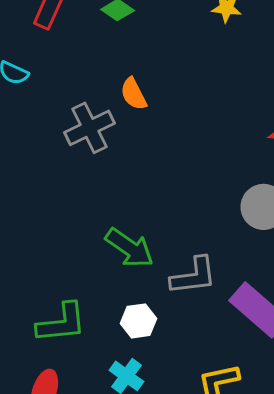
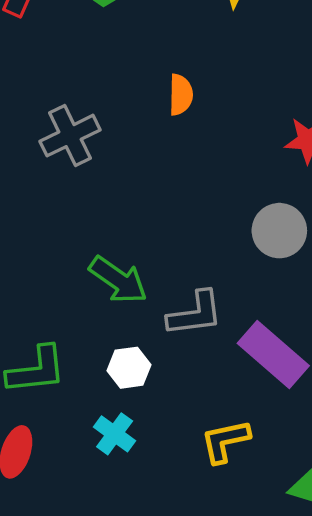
orange semicircle: (134, 94) -> (181, 95), moved, turned -152

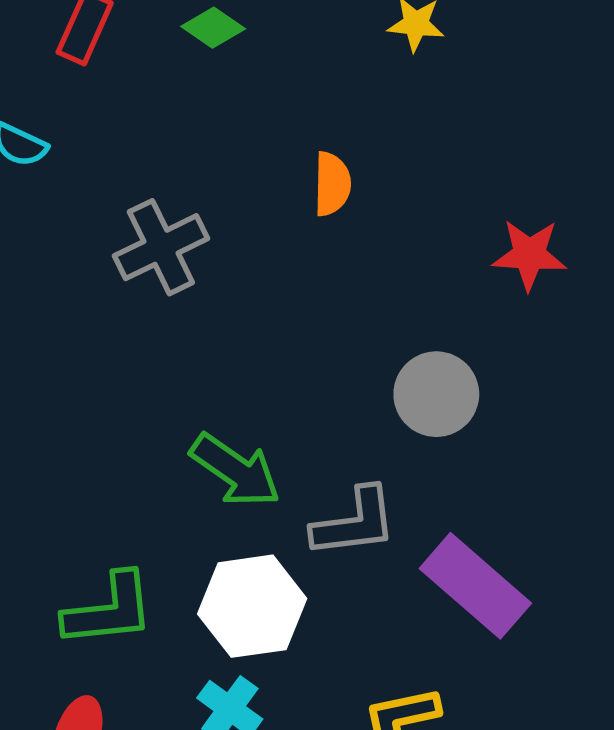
gray circle: (279, 231) -> (436, 394), moved
white hexagon: (129, 368) -> (252, 606), size x1.6

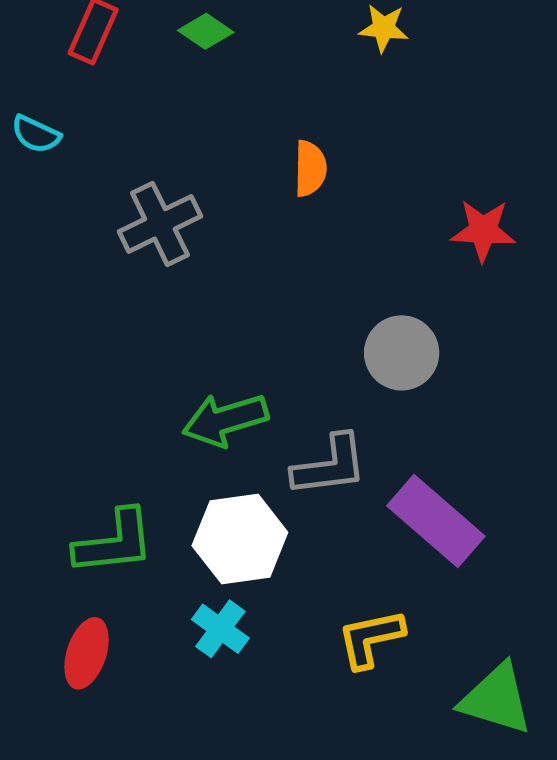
green arrow: (235, 470) -> (225, 420), turned 128

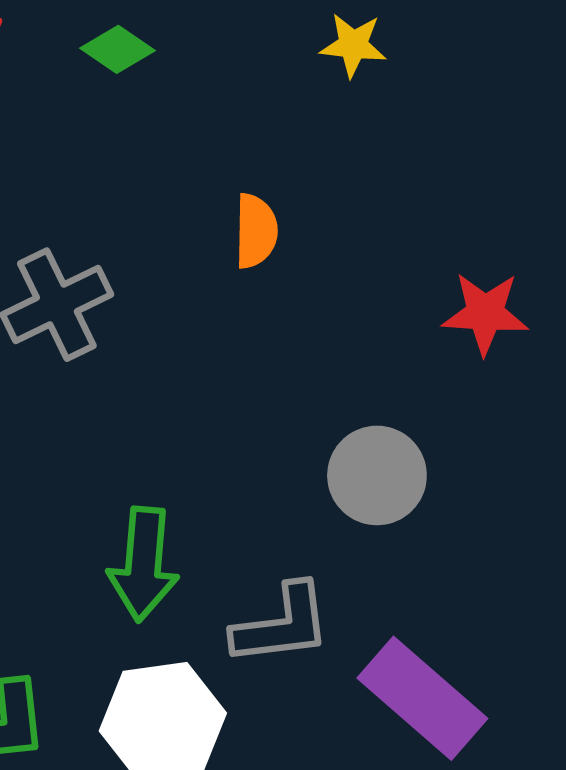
green arrow: (225, 420) -> (143, 564), turned -68

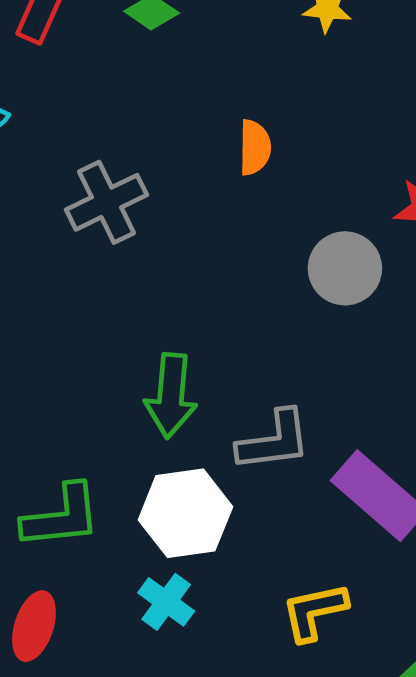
gray circle: (377, 475) -> (345, 268), moved

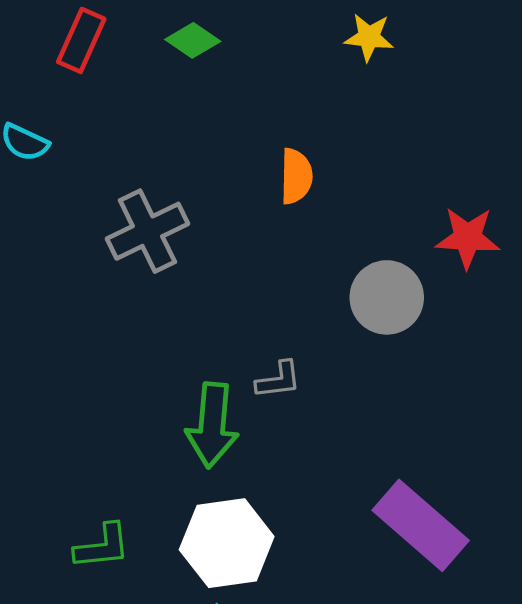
gray L-shape: (274, 441) -> (278, 380), moved, size x0.6
green L-shape: (61, 517) -> (102, 546), size x0.7

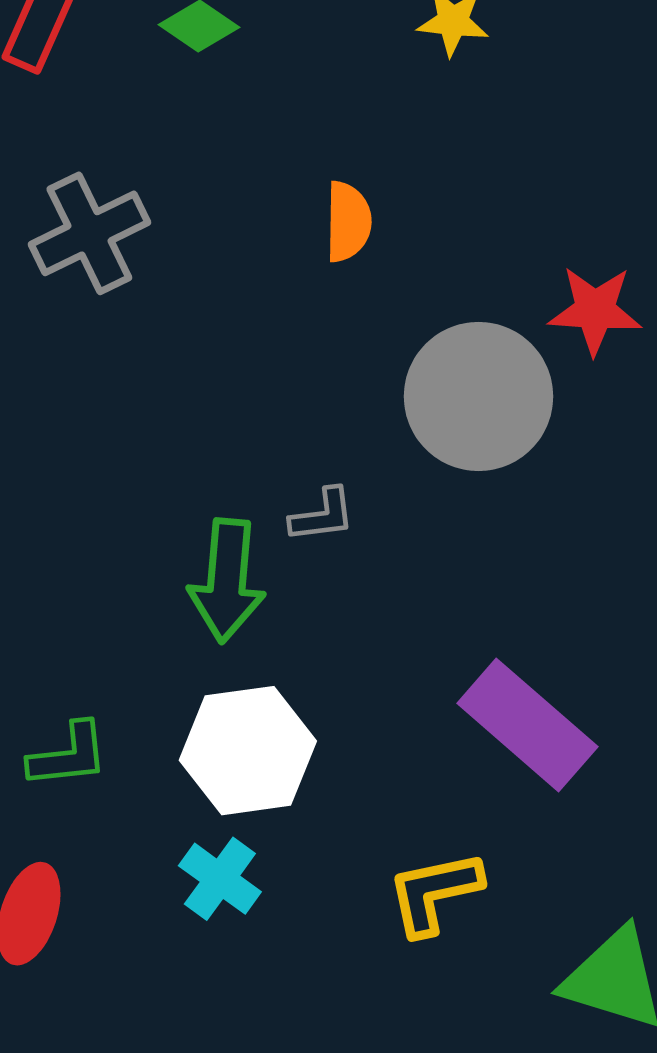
gray cross: (147, 231) -> (89, 233), moved
gray circle: (387, 297) -> (479, 396), size x1.4

